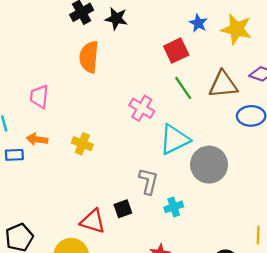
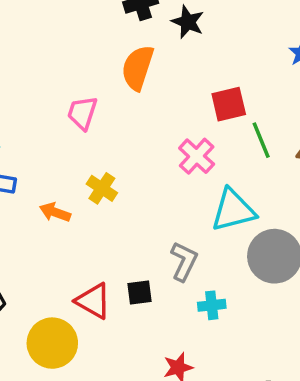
red square: (176, 51) -> (229, 104), moved
pink trapezoid: (39, 97) -> (82, 113), moved
orange arrow: (37, 139) -> (55, 212), moved

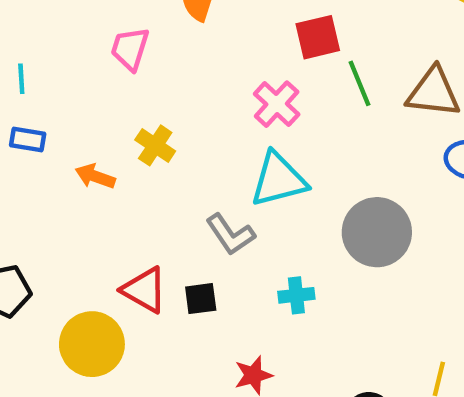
cyan triangle: (233, 210) -> (278, 180), moved
gray L-shape: (184, 261) -> (230, 234), moved, turned 120
black square: (139, 293) -> (201, 299), moved

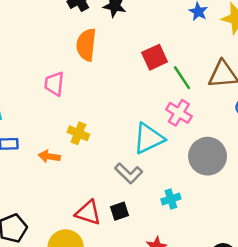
pink cross: (277, 104) -> (179, 113), moved

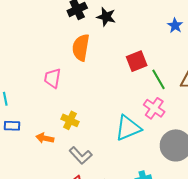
gray L-shape: (129, 173) -> (81, 155), moved

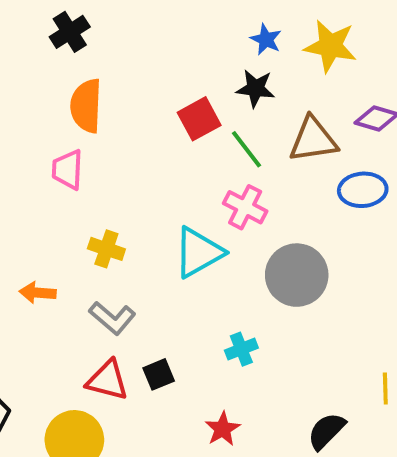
black star: (106, 17) -> (256, 88), moved
pink trapezoid: (52, 78) -> (68, 170), moved
yellow cross: (70, 120) -> (106, 249), moved

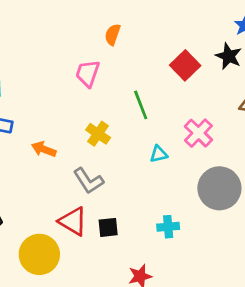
orange semicircle: (86, 106) -> (113, 35), size x0.6
red square: (199, 119) -> (185, 65), turned -32
green line: (246, 149) -> (141, 105), moved
cyan triangle: (198, 252) -> (159, 154), size x0.5

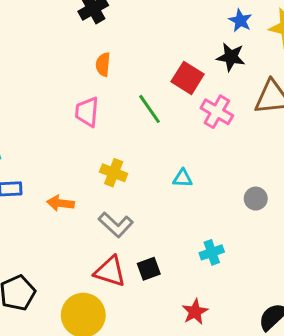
green line: (141, 105) -> (149, 109), moved
pink cross: (198, 133) -> (217, 112), moved
cyan triangle: (159, 154) -> (183, 178), turned 30
gray circle: (219, 188) -> (256, 199), size x0.5

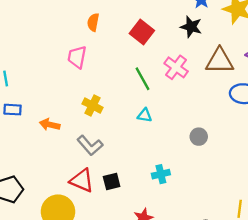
red square: (188, 78) -> (142, 32), moved
green line: (149, 109) -> (143, 79), moved

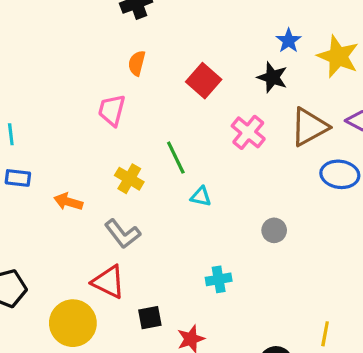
brown triangle: (220, 61) -> (309, 127), turned -32
green line: (143, 79) -> (176, 158), moved
black square: (112, 182) -> (150, 318), moved

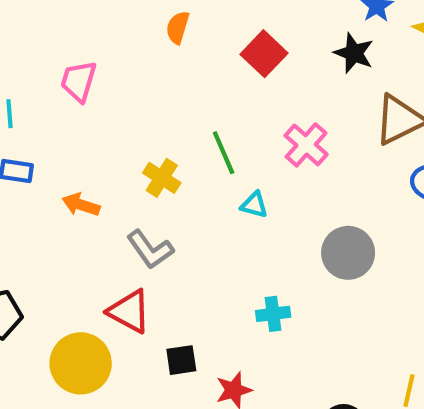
pink trapezoid: (112, 110) -> (79, 81), moved
pink cross: (248, 132) -> (306, 145), moved
gray circle: (274, 230) -> (348, 253), size x1.6

